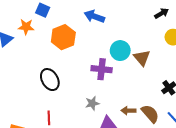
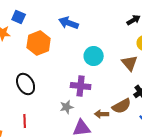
brown triangle: (142, 58) -> (130, 63), moved
purple cross: (102, 69) -> (81, 86), moved
brown semicircle: (150, 114) -> (122, 106), moved, turned 102

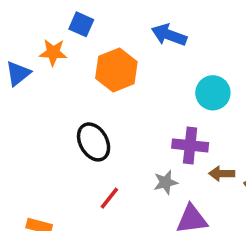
brown arrow: (102, 114) -> (222, 174), moved
red line: (25, 121) -> (109, 198), moved, turned 40

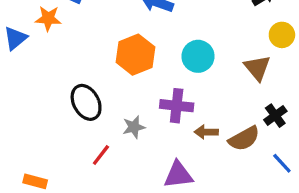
orange hexagon: (116, 70) -> (135, 55), moved
gray star: (166, 182) -> (134, 127), moved

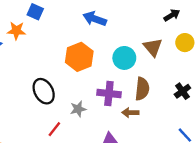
brown triangle: (257, 68) -> (153, 47), moved
black cross: (275, 116) -> (182, 91), moved
brown semicircle: (244, 139) -> (142, 89), moved, turned -55

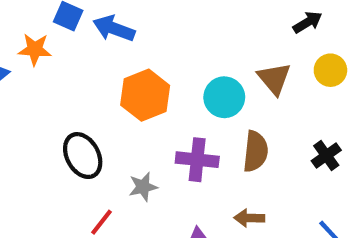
blue arrow: (95, 19) -> (114, 29), moved
brown arrow: (130, 113) -> (249, 218), moved

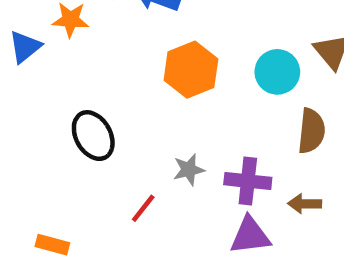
black ellipse: (83, 156) -> (93, 136), moved
purple cross: (197, 160) -> (248, 181), moved

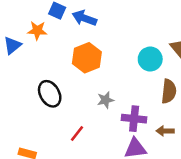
orange hexagon: (191, 70) -> (87, 58), moved
gray star: (189, 170) -> (106, 100), moved

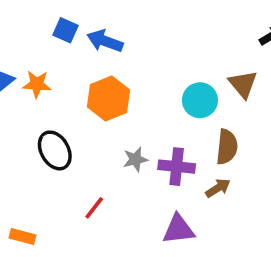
orange star: (37, 30) -> (37, 84), moved
purple cross: (134, 119) -> (177, 167), moved
brown arrow: (165, 131) -> (218, 188), moved, turned 147

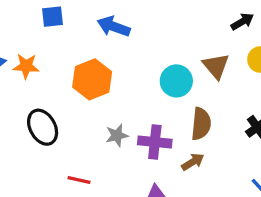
blue square: (65, 30) -> (52, 17), turned -30
blue arrow: (105, 41) -> (114, 26), moved
red line: (94, 208) -> (79, 180), turned 65

